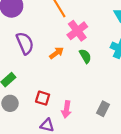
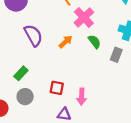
gray rectangle: (103, 109) -> (116, 55), moved

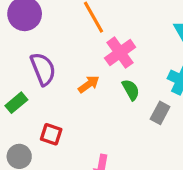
green rectangle: (21, 73) -> (16, 103), moved
red square: (57, 88) -> (51, 134), moved

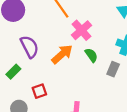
orange arrow: (89, 84) -> (62, 54), size x1.5
red square: (51, 134) -> (39, 91), turned -32

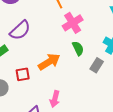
purple semicircle: (30, 47) -> (20, 30), turned 65
orange arrow: (62, 54) -> (49, 62), moved

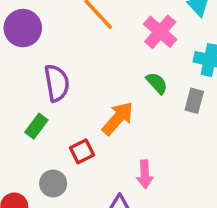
pink cross: (73, 23) -> (160, 32), moved
purple semicircle: (20, 30) -> (57, 83), turned -40

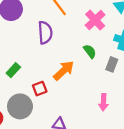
purple semicircle: (57, 83) -> (45, 33), moved
pink arrow: (145, 174) -> (103, 102), moved
gray circle: (53, 183) -> (20, 106), size x1.5

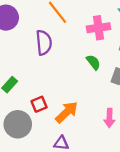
pink cross: (95, 20) -> (98, 28), turned 36
orange arrow: (64, 70) -> (67, 112), moved

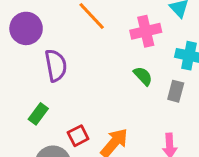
purple semicircle: (44, 43) -> (56, 65), moved

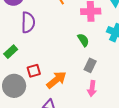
gray rectangle: (176, 91) -> (90, 65), moved

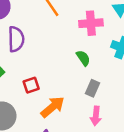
red square: (34, 71) -> (31, 85), moved

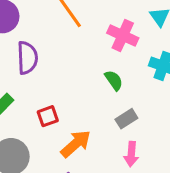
pink cross: (91, 23) -> (123, 36), turned 30
gray rectangle: (92, 88) -> (126, 119), turned 35

